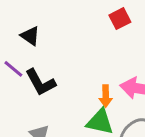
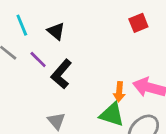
black L-shape: (40, 82) -> (61, 74), turned 64

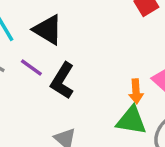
black triangle: (56, 31) -> (48, 30), size x1.4

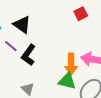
orange arrow: (136, 91) -> (71, 64), size x1.5

